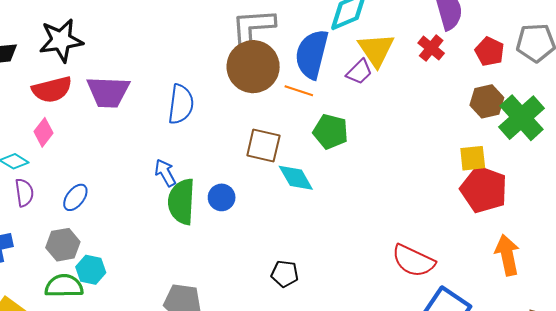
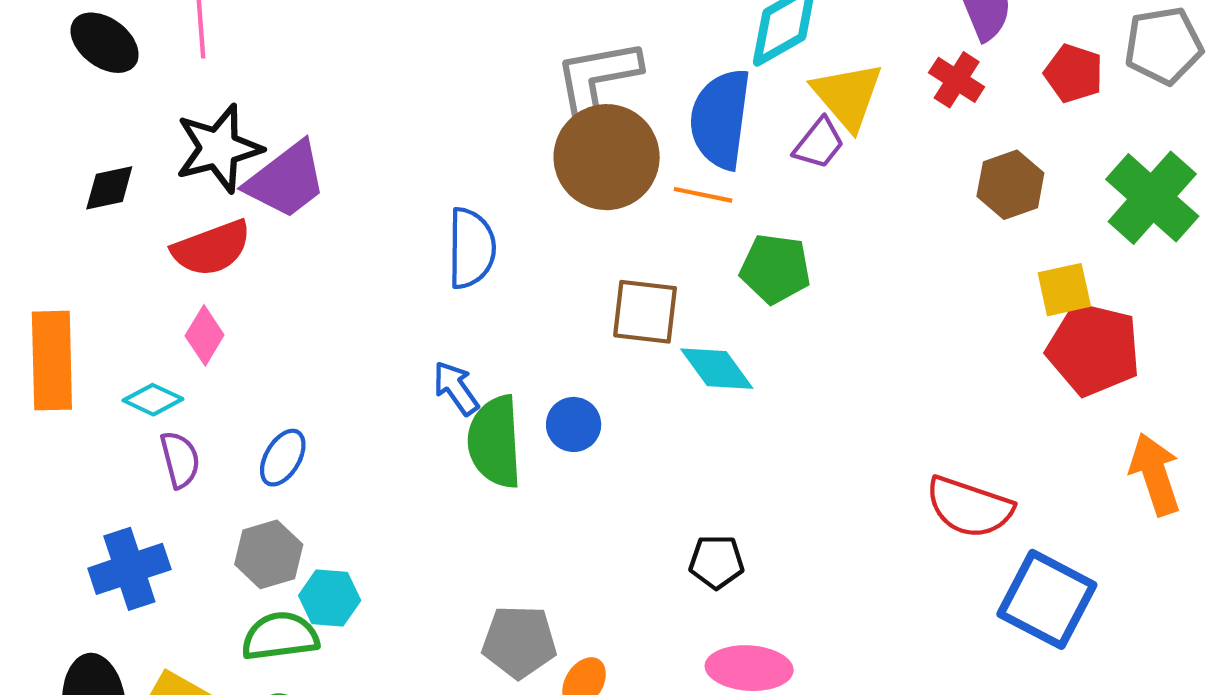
purple trapezoid: (108, 92) -> (286, 180), moved, turned -33
brown hexagon: (487, 101) -> (1010, 185), moved

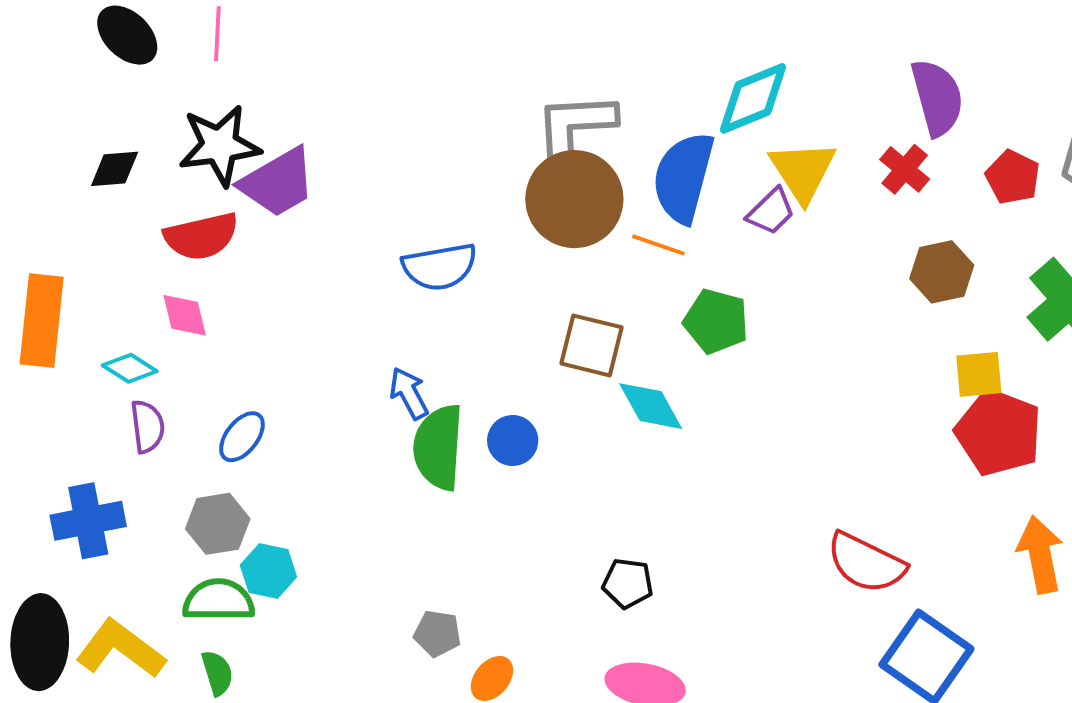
blue semicircle: (471, 248) -> (440, 267), turned 72
pink diamond: (205, 335) -> (185, 315), turned -52
gray pentagon: (519, 642) -> (437, 633), size x0.7

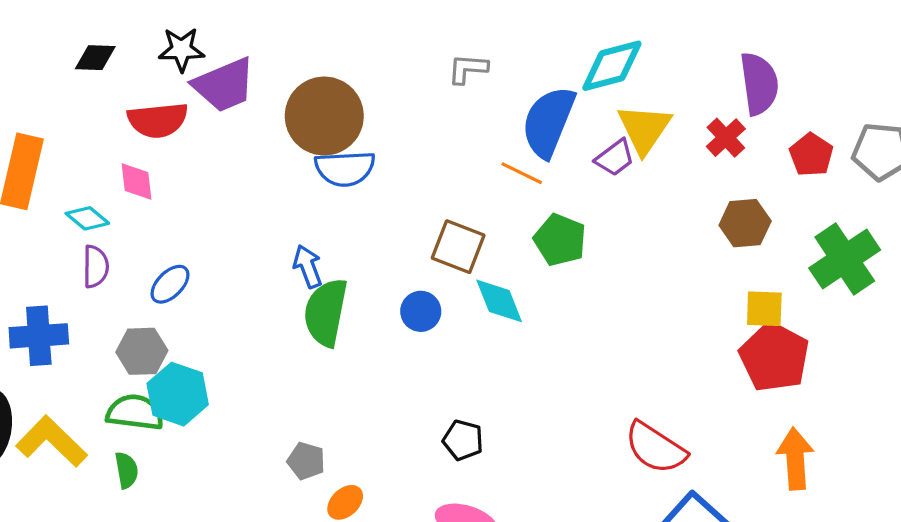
gray L-shape: (576, 125) -> (468, 69), size x0.6
black star: (220, 145) -> (181, 49), size x0.7
brown circle: (574, 199) -> (324, 116), moved
blue circle: (513, 441) -> (421, 311), moved
cyan hexagon: (268, 571) -> (178, 394), size x1.4

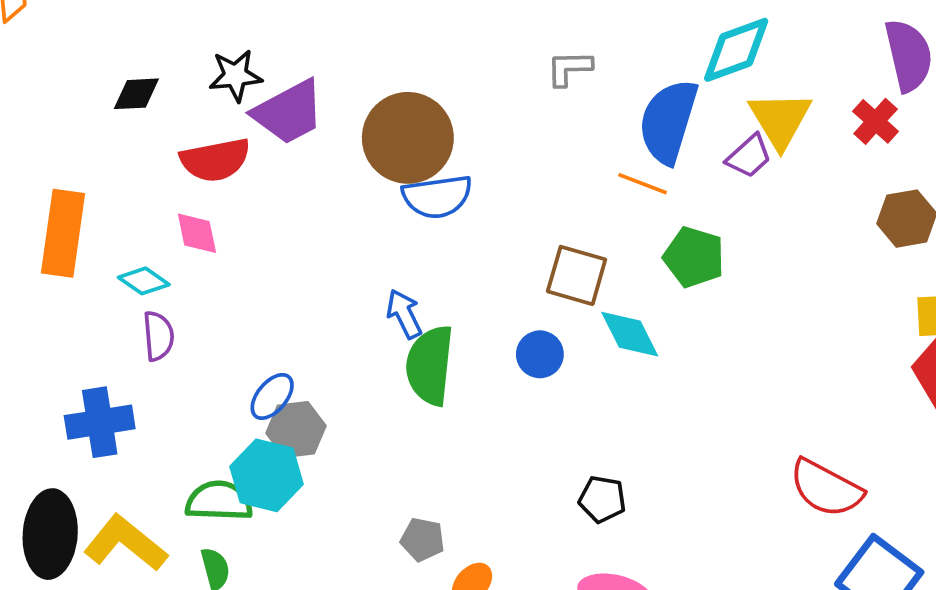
blue ellipse: (170, 284) -> (272, 396), moved
gray hexagon: (142, 351) -> (296, 429), moved

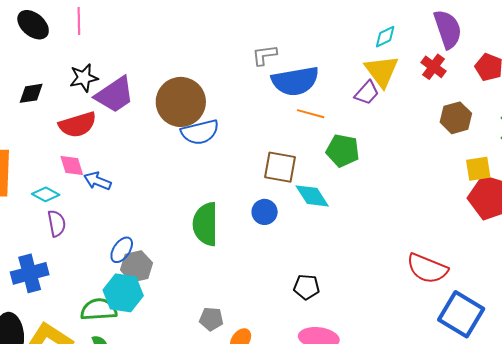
cyan diamond: (736, 50) -> (385, 37), moved, size x0.6
blue semicircle: (668, 121) -> (295, 81), moved, turned -111
blue arrow: (404, 314) -> (97, 181), moved, turned -36

